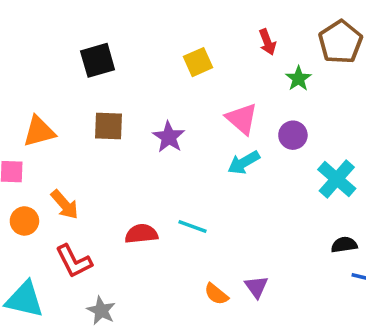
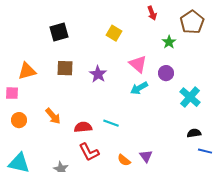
red arrow: (267, 42) -> (152, 13), moved
yellow square: (198, 62) -> (114, 33), turned -35
orange arrow: (65, 205) -> (53, 116), moved
red L-shape: (74, 261) -> (89, 152), moved

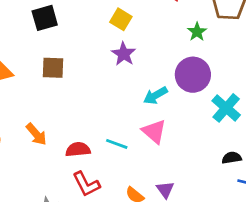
pink triangle: (138, 64) -> (154, 131), moved
purple circle: (166, 73) -> (193, 75), size x1.6
purple star: (98, 74) -> (124, 54), moved

